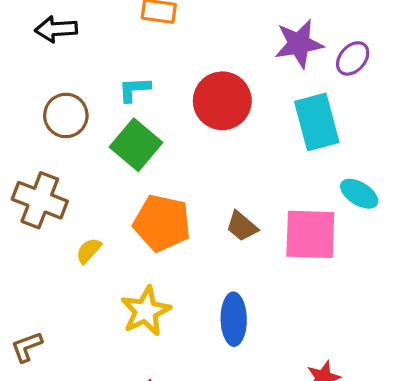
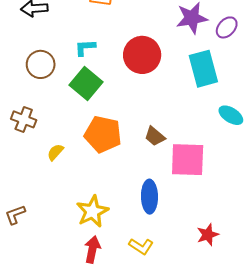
brown cross: (40, 200) -> (24, 119), size x0.7
pink square: (310, 234) -> (188, 160), moved
yellow star: (146, 311) -> (92, 211), moved

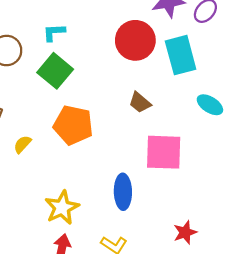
red circle: (142, 55) -> (135, 40), moved
brown trapezoid: (155, 136) -> (140, 102), moved

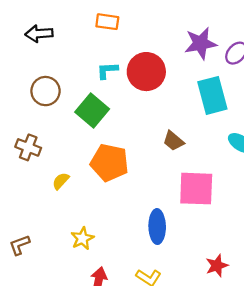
cyan L-shape: (54, 32) -> (107, 70), moved
red circle: (135, 40) -> (146, 72), moved
yellow star: (62, 208) -> (82, 238), moved, size x0.7

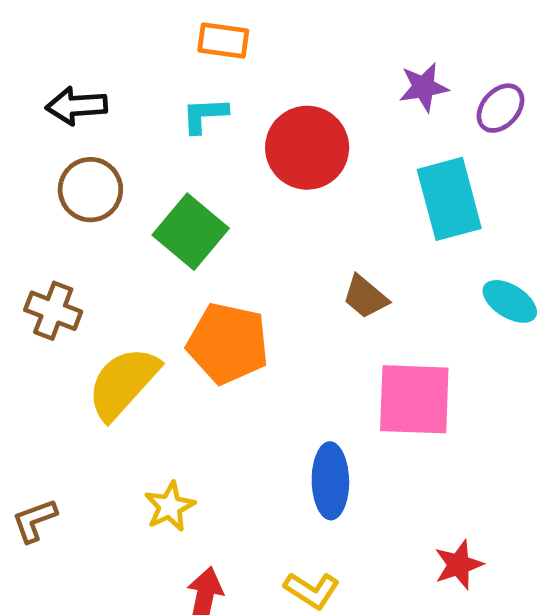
black arrow: (39, 34) -> (76, 106), moved
purple star: (200, 43) -> (424, 87), size x0.7
cyan L-shape: (107, 70) -> (205, 115), moved
yellow semicircle: (61, 181) -> (123, 383), size x2.0

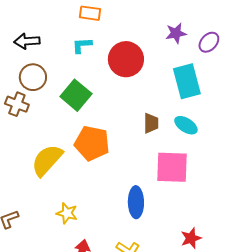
brown trapezoid: (365, 297) -> (151, 123), turned -130
cyan ellipse: (510, 301) -> (186, 125), moved
brown cross: (53, 311) -> (17, 104), moved
yellow star: (170, 506) -> (67, 213), turned -30

